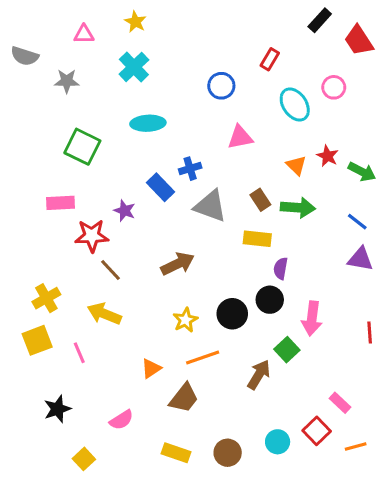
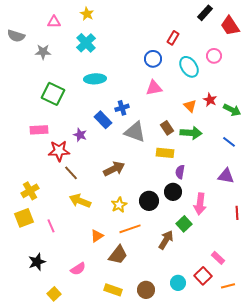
blue circle: (221, 86) -> (153, 59), moved
purple triangle: (360, 259) -> (226, 176), moved
yellow arrow: (104, 314) -> (80, 201), moved

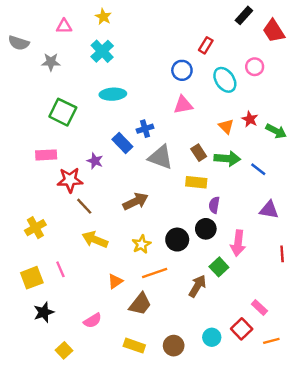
blue line: (229, 142) -> (258, 169), moved
yellow square: (24, 218) -> (32, 278), moved

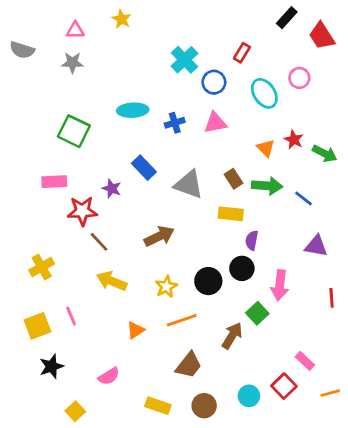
cyan cross: (102, 51) -> (185, 60), moved
gray star: (51, 62) -> (72, 63), moved
blue cross: (145, 129) -> (175, 123), moved
brown trapezoid: (140, 304) -> (189, 365), moved
orange line: (271, 341) -> (330, 393), moved

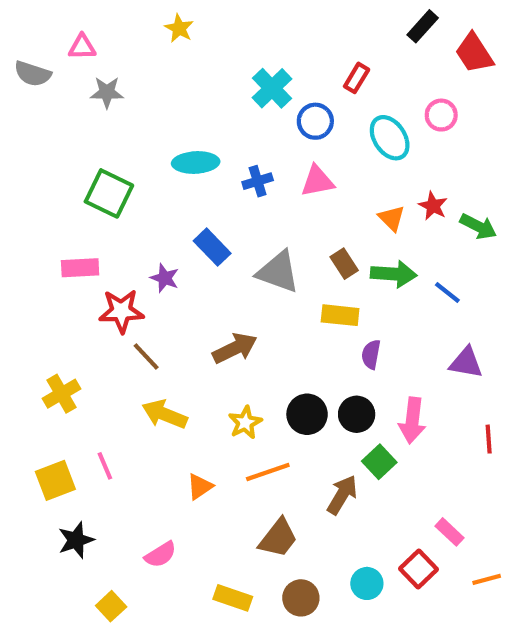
pink triangle: (75, 30) -> (82, 47), moved
black circle: (242, 268) -> (357, 414), moved

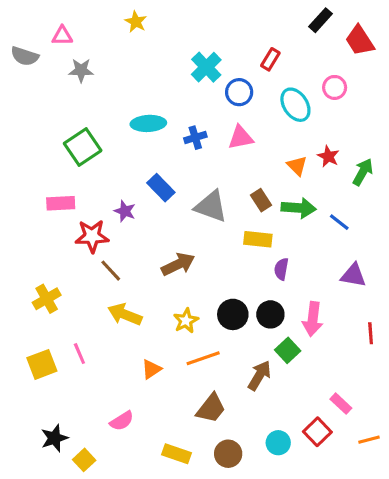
green square: (109, 193) -> (83, 147), turned 30
green arrow: (478, 226) -> (363, 172), turned -88
black star: (76, 540) -> (54, 438), moved

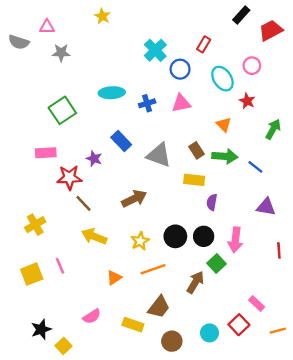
red trapezoid: (360, 41) -> (271, 30), turned 95
red star: (328, 156) -> (247, 101), moved
yellow rectangle: (177, 454) -> (133, 325), moved

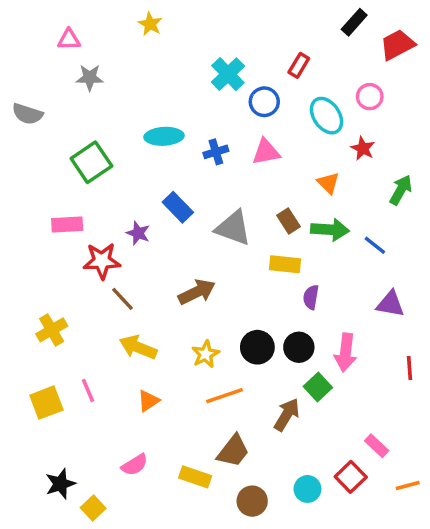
gray semicircle: (19, 42) -> (27, 114), moved
orange triangle: (114, 278) -> (148, 401), moved

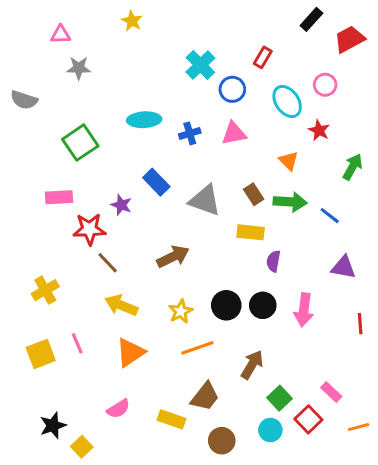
green square: (318, 387) -> (279, 398), moved
orange triangle: (148, 401) -> (130, 352), size x1.5

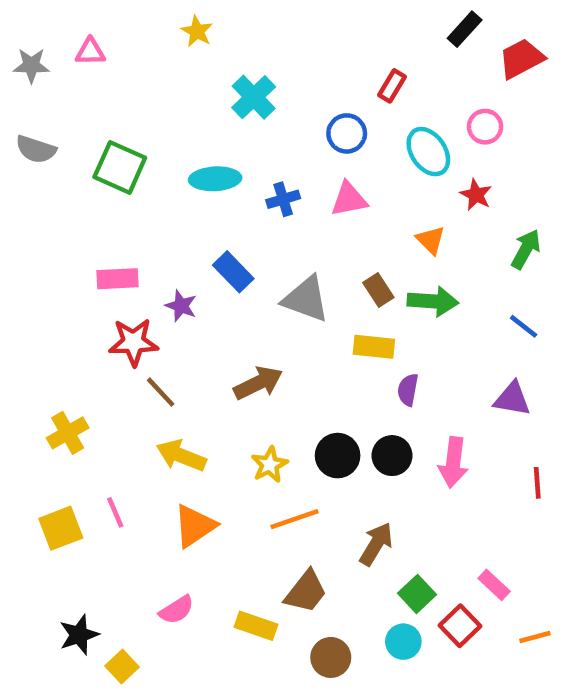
cyan cross: (200, 65) -> (254, 97), moved
gray star: (79, 68) -> (31, 65), moved
green square: (80, 143) -> (120, 167), moved, turned -32
pink rectangle: (59, 197) -> (118, 279), moved
blue line: (330, 216) -> (524, 326), moved

